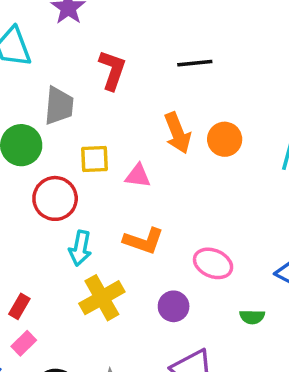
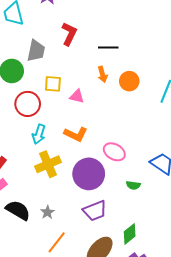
black line: (195, 63) -> (108, 47), moved
orange arrow: (177, 133) -> (103, 74), size x0.7
purple circle: (174, 306) -> (89, 174), size x1.8

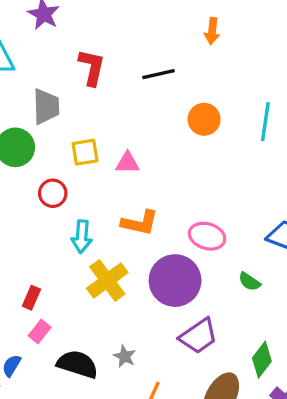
orange arrow: (103, 74) -> (212, 31), moved, turned 35
red circle: (28, 104) -> (53, 193), size x0.7
green semicircle: (133, 185) -> (249, 282), turned 40

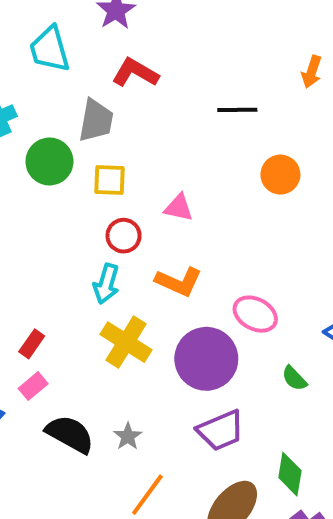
red L-shape: (92, 67) -> (135, 73), moved, turned -84
yellow square: (85, 152) -> (110, 180), moved
red circle: (53, 193) -> (124, 236), moved
yellow cross: (107, 280) -> (126, 342), turned -33
green diamond: (262, 360) -> (290, 474), turned -40

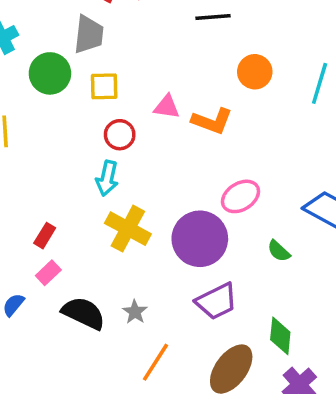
orange L-shape: (179, 282) -> (212, 121), moved
pink ellipse: (255, 314) -> (240, 196), turned -57

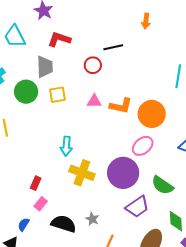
orange circle: (255, 72) -> (152, 114), moved, size x1.4
red circle: (120, 135) -> (93, 65), moved
green semicircle: (279, 251) -> (162, 185), moved, size x1.6

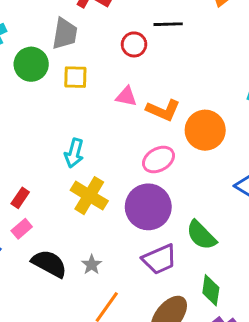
pink ellipse: (143, 146) -> (159, 159), moved

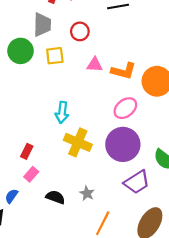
red circle: (134, 44) -> (80, 31), moved
black semicircle: (49, 264) -> (55, 197), size x0.7

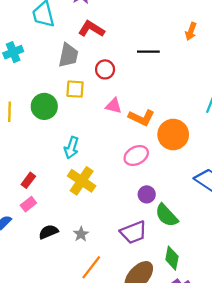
green circle: (21, 51) -> (44, 106), moved
purple circle: (123, 144) -> (147, 194), moved, size x0.5
black semicircle: (55, 197) -> (48, 232), turned -54

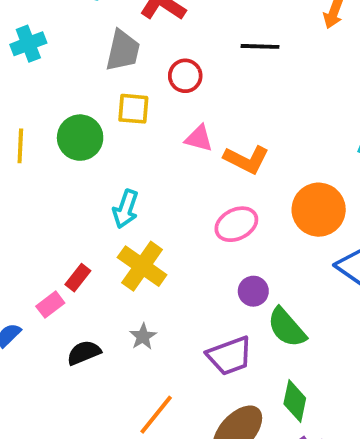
orange circle: (173, 135) -> (319, 210), moved
red rectangle: (28, 180) -> (78, 278), moved
gray star: (81, 234) -> (143, 336), moved

